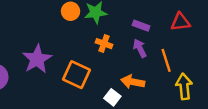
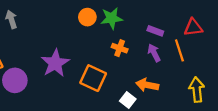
orange line: (166, 60) -> (179, 50), moved

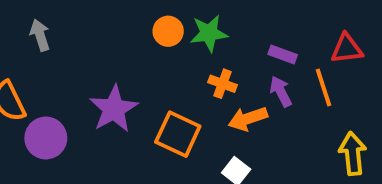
orange arrow: (147, 85) -> (248, 119), moved, turned -30

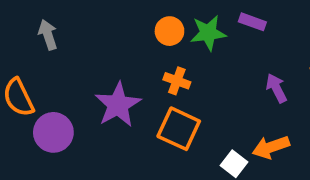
purple rectangle: (283, 55) -> (252, 22), moved
orange cross: (222, 84) -> (177, 81), moved
orange arrow: (248, 119) -> (271, 147), moved

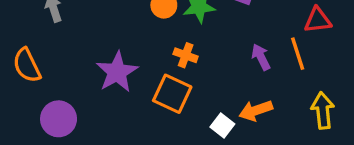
orange cross: (177, 81) -> (186, 55), moved
purple circle: (53, 132) -> (59, 119), moved

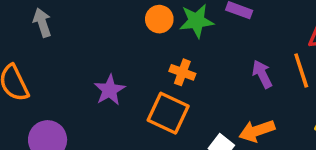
purple star: (117, 72) -> (110, 90), size x0.7

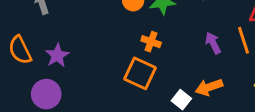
purple star: (110, 90) -> (57, 55), moved

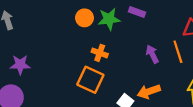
purple star: (57, 55) -> (20, 65), turned 30

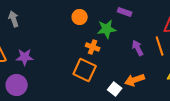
green star: (109, 19) -> (107, 29), moved

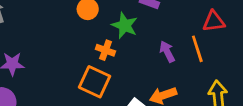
green star: (107, 29) -> (125, 26), turned 30

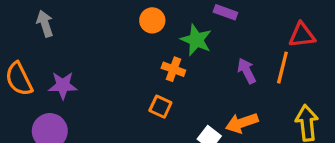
orange line: (197, 49) -> (282, 68), turned 32
orange square: (95, 82) -> (160, 107), size x0.6

